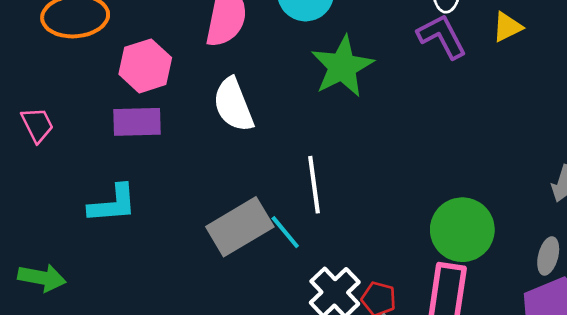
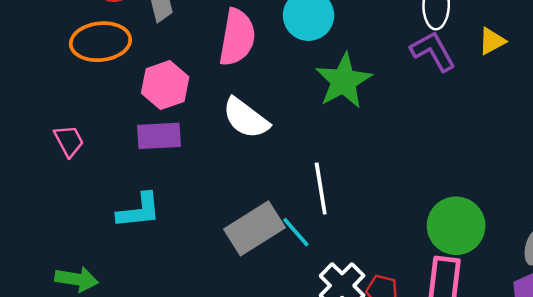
white semicircle: (233, 105) -> (246, 118), turned -30

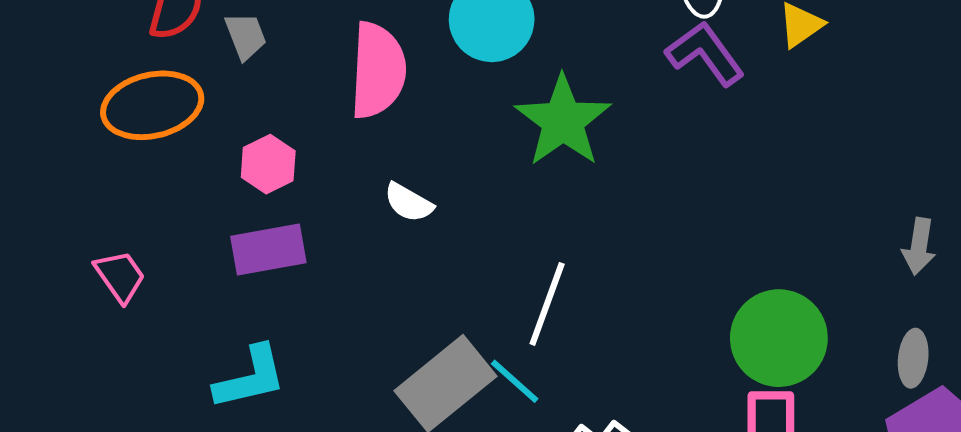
pink hexagon: (165, 85) -> (268, 164), size x0.7
white semicircle: (246, 118) -> (409, 203), size x0.6
white line: (321, 189) -> (547, 304), turned 36

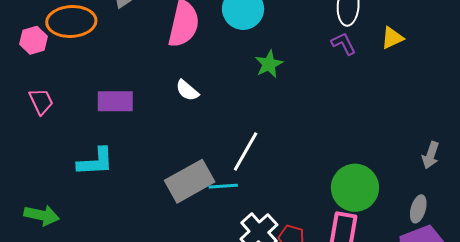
purple L-shape: (705, 54) -> (344, 44), size x0.7
green star: (563, 121) -> (269, 64), size x0.6
pink hexagon: (268, 164) -> (34, 40), moved
cyan line: (515, 381) -> (223, 186), turned -56

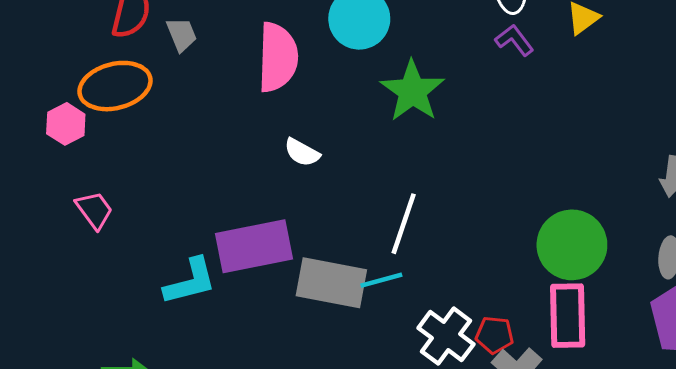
green star: (269, 64) -> (412, 91), size x1.5
purple rectangle: (115, 101) -> (254, 246), moved, size x1.4
gray rectangle: (190, 181) -> (331, 283), turned 51

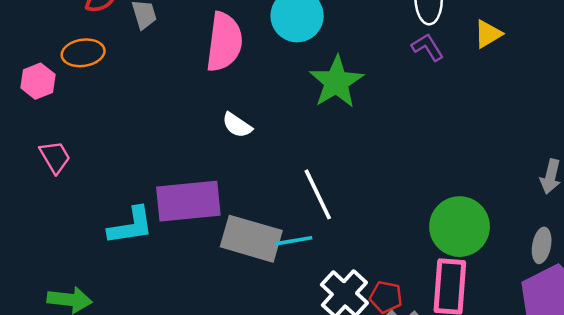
orange ellipse: (115, 86) -> (83, 53), size x0.7
white line: (404, 224) -> (318, 194), turned -50

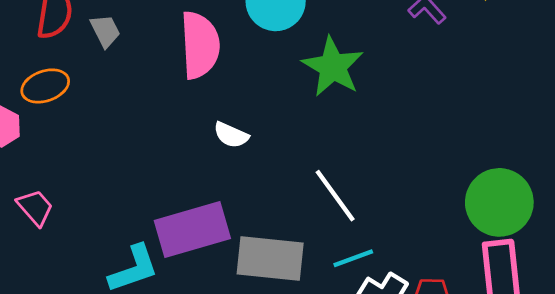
cyan line: (294, 241) -> (353, 258), moved

